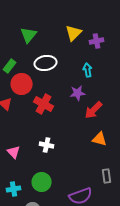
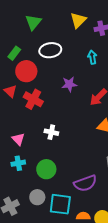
purple star: (78, 93) -> (69, 84), moved
red cross: (44, 104) -> (33, 99), moved
cyan cross: (14, 189) -> (18, 163), moved

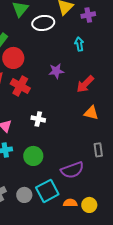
white ellipse: (50, 50) -> (43, 23), moved
gray circle: (37, 197) -> (24, 195), moved
cyan square: (60, 204) -> (47, 191), turned -35

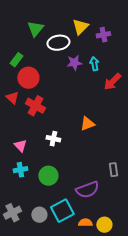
purple star: (56, 71) -> (74, 63), moved
red arrow: (85, 84) -> (112, 82), moved
orange triangle: (91, 113) -> (87, 124), moved, turned -35

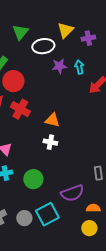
orange triangle: (87, 124) -> (52, 120), moved, turned 35
white cross: (53, 139) -> (50, 142), moved
orange semicircle: (85, 223) -> (93, 208), moved

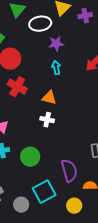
cyan arrow: (79, 67) -> (56, 68), moved
purple semicircle: (72, 193) -> (69, 171), turned -85
gray circle: (24, 218) -> (21, 205), moved
yellow circle: (89, 228) -> (74, 206), moved

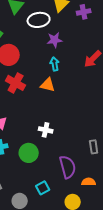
orange triangle: (49, 98) -> (48, 85), moved
white cross: (47, 120) -> (46, 130), moved
cyan square: (44, 192) -> (43, 188), size x0.6

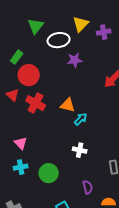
cyan arrow: (55, 64) -> (81, 119), moved, turned 56
white cross: (46, 130) -> (80, 150), moved
purple semicircle: (68, 167) -> (88, 187), size x0.6

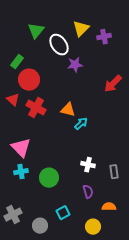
white ellipse: (59, 40) -> (59, 45), turned 65
pink triangle: (21, 143) -> (21, 148), size x1.5
white cross: (80, 150) -> (88, 165), moved

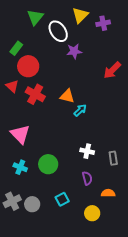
cyan cross: (21, 172) -> (20, 167), moved, turned 32
gray circle: (40, 226) -> (32, 204), moved

